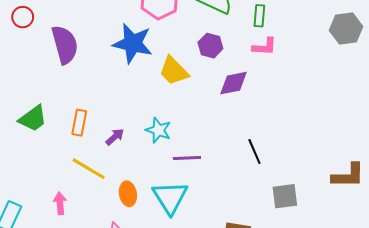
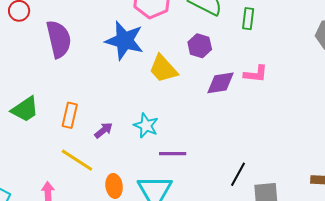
pink L-shape: (264, 47) -> (256, 74), moved
black line: (254, 152) -> (238, 174), moved, turned 50

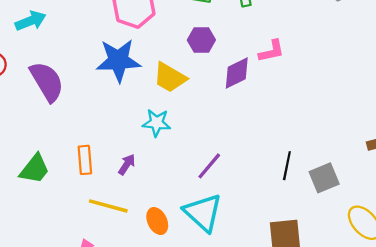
cyan star: (146, 126) -> (157, 123), moved
purple line: (173, 154) -> (209, 166), turned -32

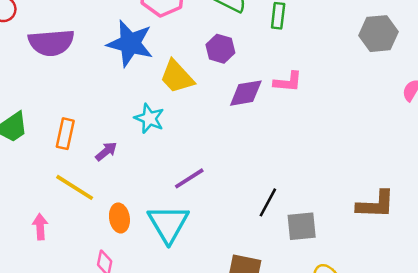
purple semicircle: (47, 82) -> (51, 43), turned 99

